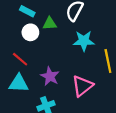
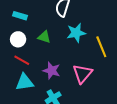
green triangle: (50, 24) -> (44, 37), moved, turned 32
white circle: (30, 32) -> (18, 39), moved

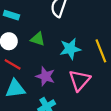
cyan star: (76, 33) -> (70, 49), moved

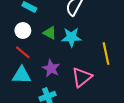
cyan star: (70, 49) -> (71, 37), moved

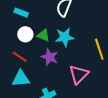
white circle: (23, 31) -> (25, 34), moved
purple star: (51, 68) -> (50, 57), moved

